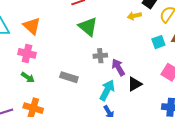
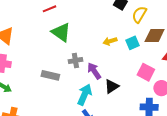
yellow arrow: (134, 16) -> (110, 41), moved
gray rectangle: (69, 77) -> (50, 75), moved

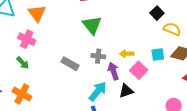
yellow semicircle: (139, 15) -> (172, 29), turned 66
yellow arrow: (110, 41) -> (127, 54), moved
pink square: (146, 72) -> (139, 70), moved

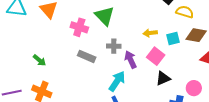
pink cross: (27, 39) -> (79, 27), moved
yellow arrow: (127, 54) -> (150, 33), moved
black triangle: (126, 91) -> (163, 78), moved

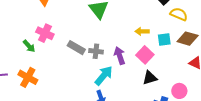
pink cross: (79, 27) -> (45, 33), moved
gray cross: (114, 46) -> (96, 51), moved

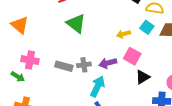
cyan square: (164, 39) -> (147, 27), moved, turned -32
purple arrow: (120, 56) -> (108, 63), turned -72

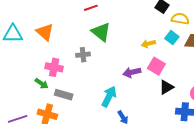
gray cross: (84, 65) -> (83, 55), moved
gray rectangle: (64, 66) -> (64, 95), moved
cyan arrow: (97, 86) -> (109, 96), moved

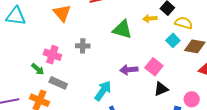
orange triangle: (45, 32) -> (62, 13), moved
green triangle: (101, 32) -> (122, 29), moved, turned -30
yellow arrow: (148, 44) -> (150, 19), moved

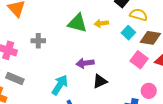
yellow arrow: (150, 19) -> (101, 23), moved
pink square: (154, 67) -> (139, 60), moved
black triangle: (161, 89) -> (100, 81), moved

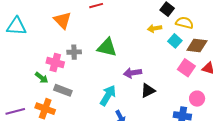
green triangle: (77, 23) -> (107, 47), moved
yellow arrow: (101, 23) -> (155, 28), moved
gray cross: (38, 41) -> (74, 52), moved

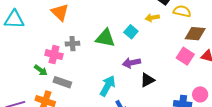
cyan square: (175, 41) -> (131, 32), moved
pink circle: (197, 99) -> (200, 94), moved

